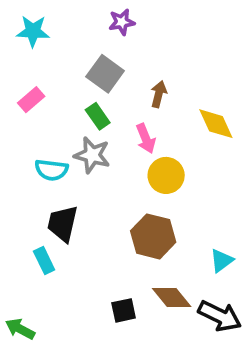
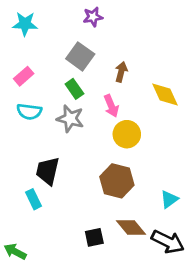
cyan semicircle: (51, 170) -> (29, 112), moved

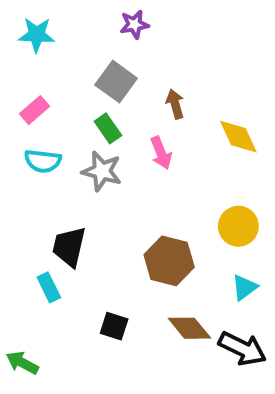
brown arrow: (121, 72) -> (175, 104), turned -30
yellow circle: (127, 134) -> (238, 226), moved
black square: (94, 237) -> (114, 326), moved, turned 30

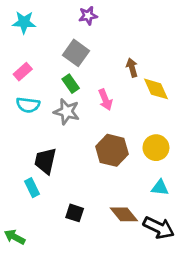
brown arrow: (175, 104) -> (132, 68), moved
brown hexagon: (169, 261) -> (112, 150), moved
cyan triangle: (244, 287) -> (160, 188), turned 42

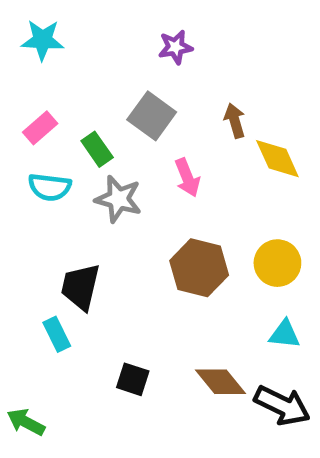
purple star: (88, 16) -> (175, 47), moved
gray square: (76, 53) -> (152, 116), moved
green rectangle: (71, 84) -> (97, 149), moved

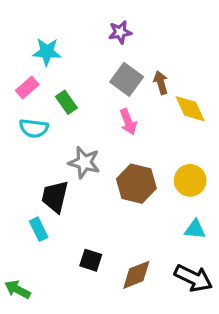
cyan star: (42, 40) -> (47, 52), moved
gray square: (152, 116) -> (127, 79), moved
gray star: (118, 199) -> (84, 162), moved
brown diamond: (220, 382) -> (136, 275), moved, turned -72

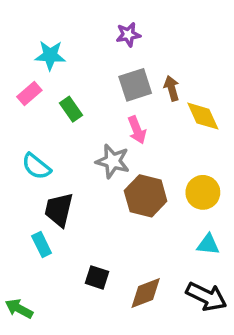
gray square: (127, 79) -> (135, 85), turned 36
cyan semicircle: (34, 128) -> (36, 166), moved, turned 32
gray star: (84, 162) -> (113, 161), moved

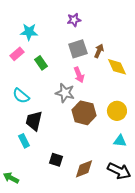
brown arrow: (172, 88) -> (99, 51), turned 40

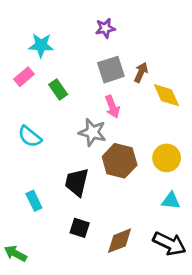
black trapezoid: (34, 121) -> (77, 182), moved

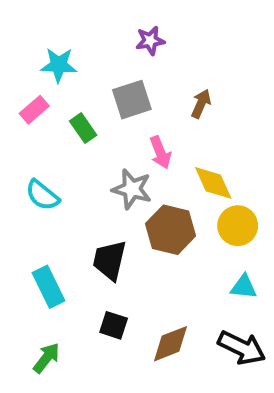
gray square: (111, 70) -> (132, 100), moved
yellow diamond: (167, 95) -> (213, 183), moved
cyan rectangle: (34, 201) -> (49, 287), size x1.4
green arrow: (15, 254) -> (46, 358), moved, turned 100

